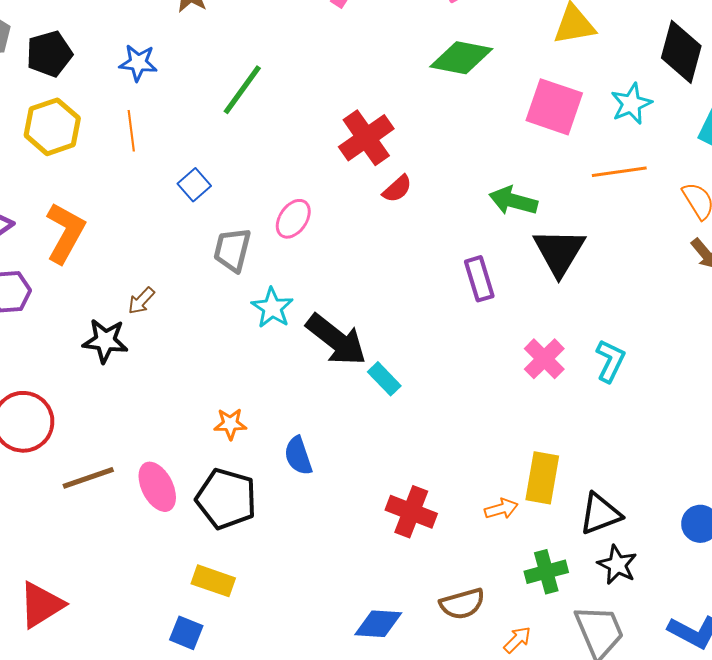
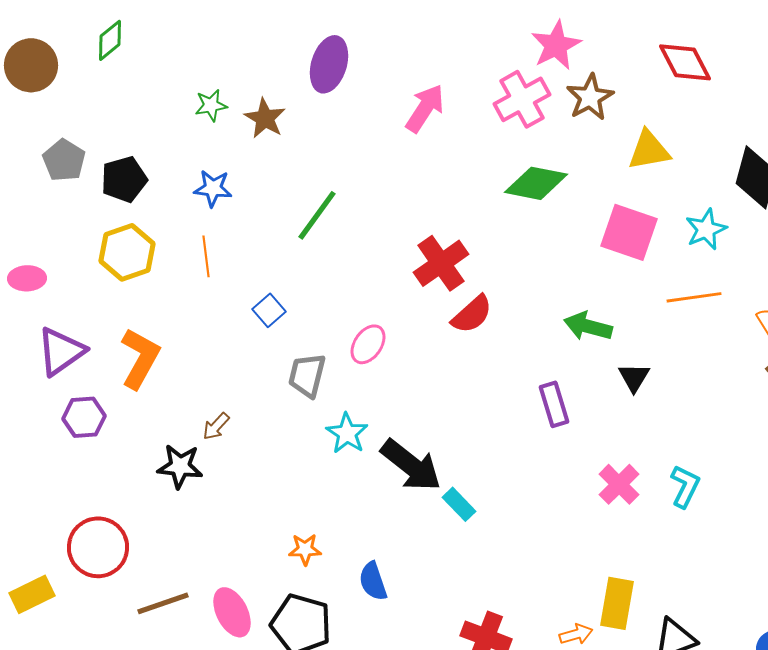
red semicircle: (397, 189) -> (472, 314), size x1.4
black triangle: (559, 252) -> (634, 377), size x0.6

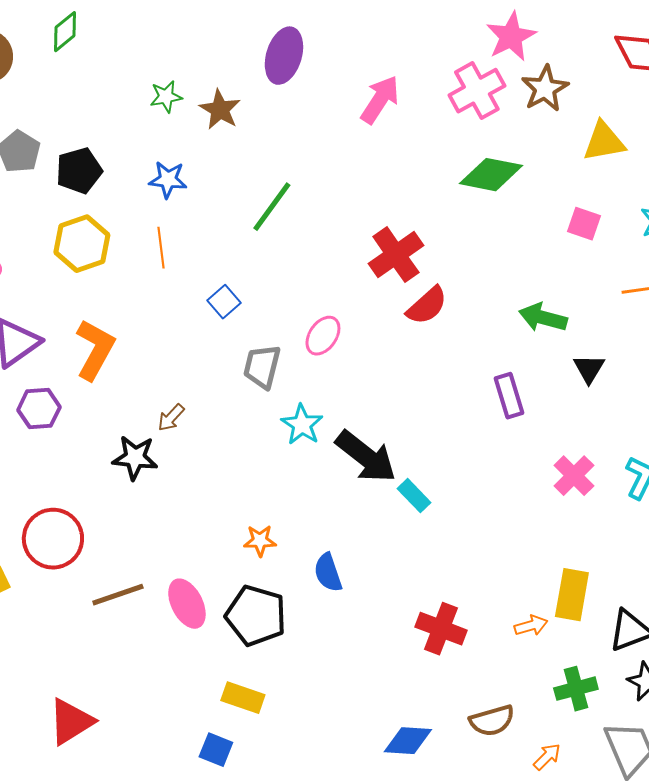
pink square: (629, 232) -> (584, 224), size x0.6

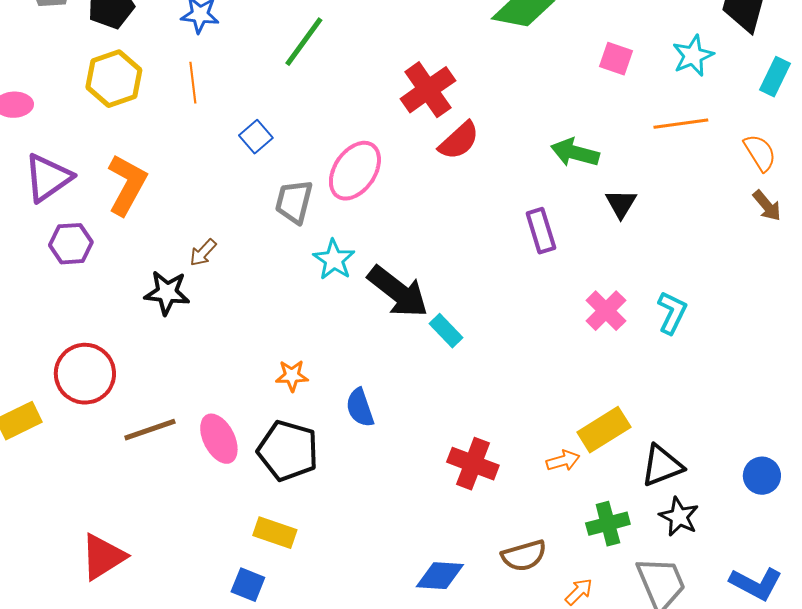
pink ellipse: (323, 336) -> (355, 171), size x1.5
yellow rectangle: (572, 595) -> (604, 430), turned 48

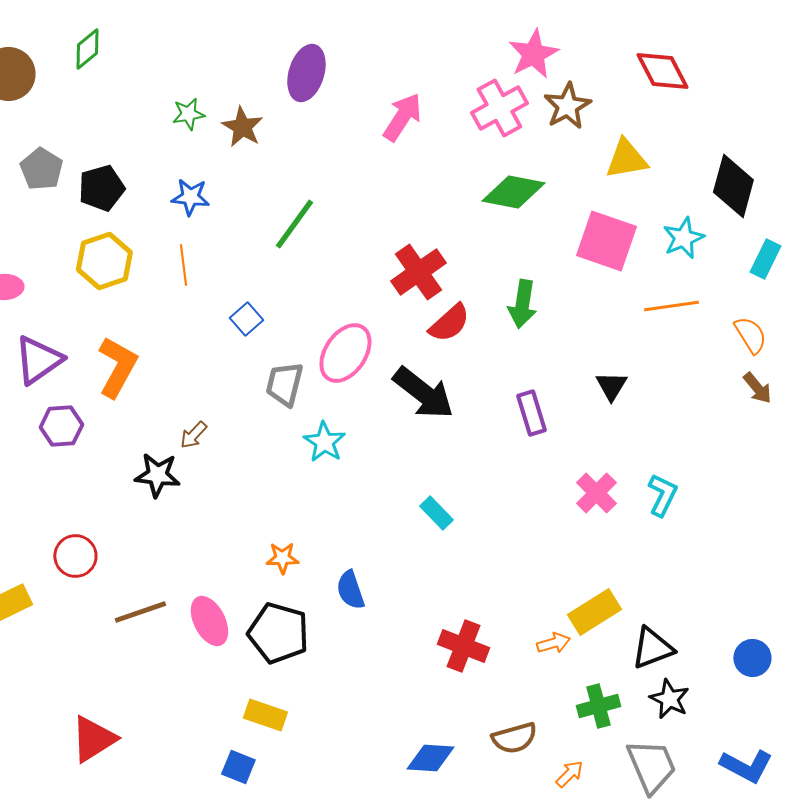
pink square: (616, 59) -> (606, 241), size x1.8
green arrow: (575, 153) -> (522, 304), moved, turned -96
black arrow: (398, 292) -> (423, 393), moved
red circle: (85, 374) -> (75, 556), size x0.7

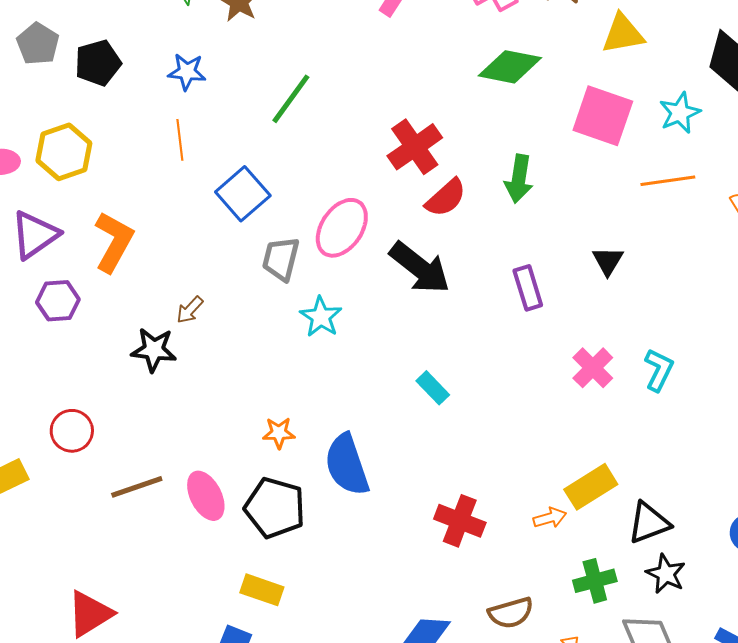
yellow hexagon: (104, 261) -> (64, 152), moved
blue square: (246, 319) -> (243, 194), size x1.6
blue semicircle: (350, 590) -> (347, 465), size x1.6

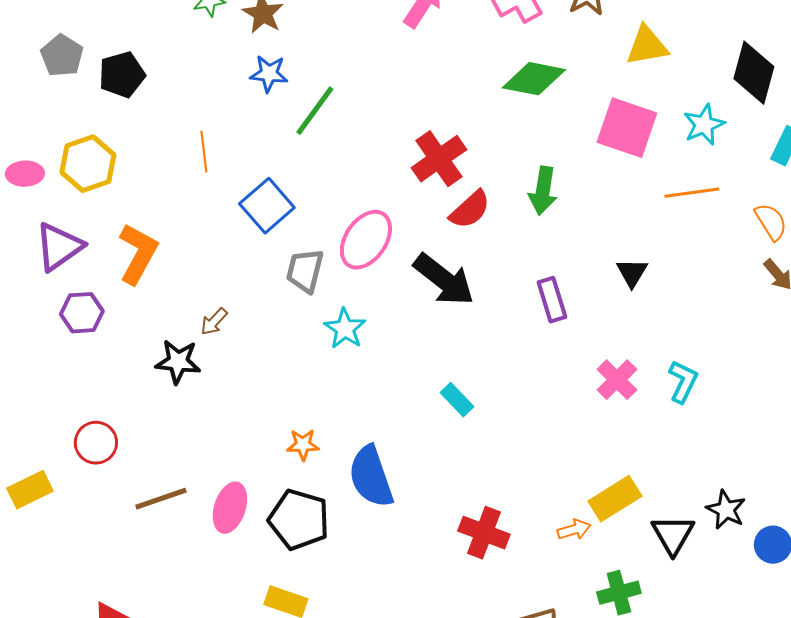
blue star: (187, 72) -> (269, 74), moved
pink ellipse: (206, 496) -> (230, 508), turned 45
black triangle: (649, 523) -> (673, 535), turned -39
black star: (666, 574) -> (726, 510), moved

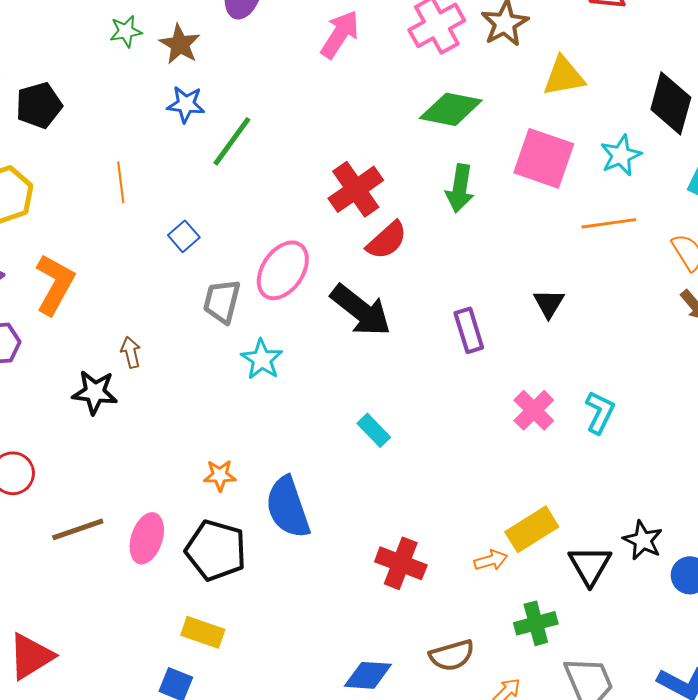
green arrow: (543, 191) -> (460, 188), moved
blue square: (267, 206) -> (184, 236), size x0.6
brown arrow: (214, 322) -> (131, 352), turned 124

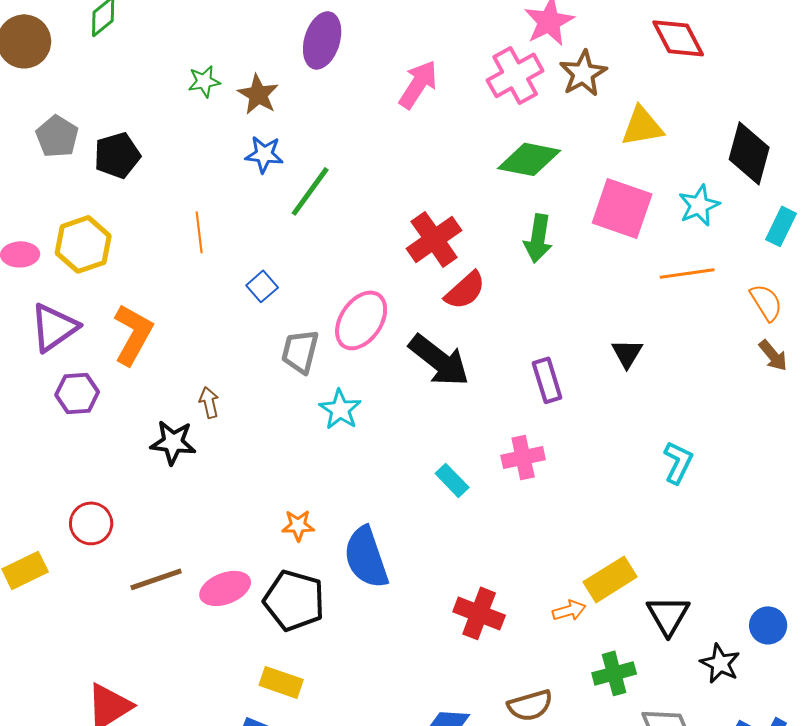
pink cross: (534, 410) -> (523, 457), moved, turned 33
pink ellipse: (147, 538) -> (225, 588), turned 51
black star: (643, 540) -> (720, 663), moved

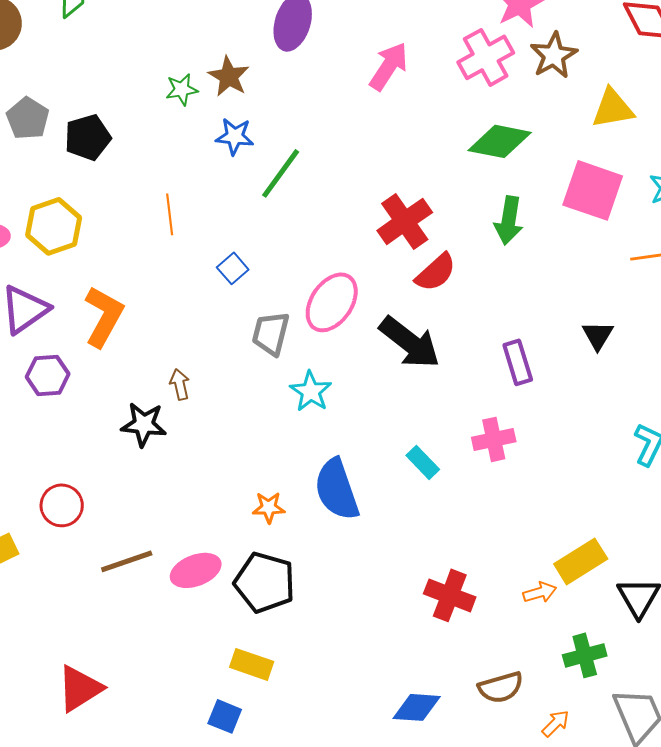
green star: (204, 81) -> (182, 89), moved
blue semicircle: (366, 557) -> (337, 489), moved

